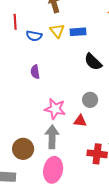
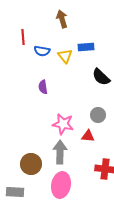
yellow triangle: (57, 31) -> (65, 56), moved

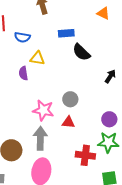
yellow triangle: (65, 56) -> (37, 58), moved, turned -42
black semicircle: (101, 77) -> (81, 52), moved
gray circle: (98, 115) -> (70, 99), moved

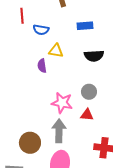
black semicircle: (81, 52) -> (94, 56), moved, turned -48

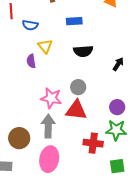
yellow triangle: (56, 51) -> (45, 46), turned 42
red triangle: (87, 115) -> (76, 110), size x1.6

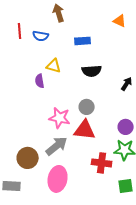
blue semicircle: (30, 25) -> (41, 36), moved
yellow triangle: (45, 46) -> (54, 66), turned -35
gray arrow: (48, 126) -> (57, 146), turned 50

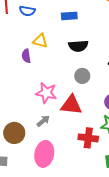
gray circle: (87, 107) -> (82, 76), moved
gray arrow: (57, 146) -> (43, 121), size x0.6

